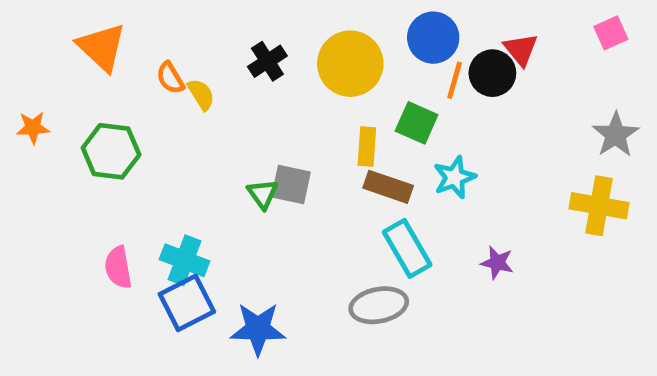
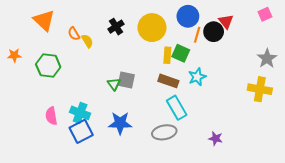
yellow rectangle: (367, 147) -> (167, 55), moved
purple star: (497, 263) -> (216, 139), moved
blue star: (258, 329) -> (120, 123), moved

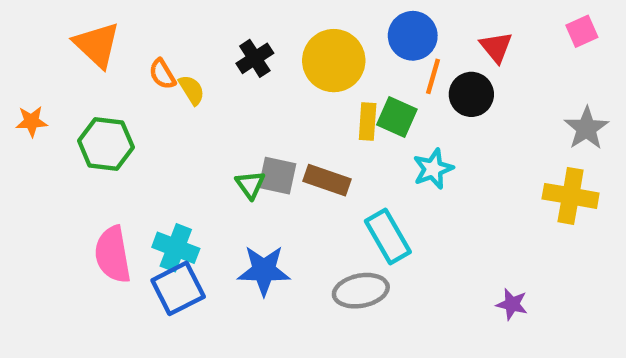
black circle: (214, 32) -> (471, 94), moved
brown rectangle: (168, 81) -> (327, 180), moved
pink semicircle: (51, 116) -> (113, 255), size x1.4
purple star: (216, 139) -> (512, 304), moved

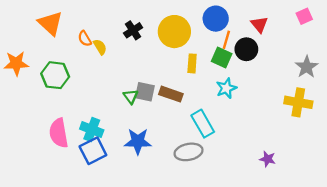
green square: (397, 117) -> (222, 58), moved
orange star: (31, 121) -> (16, 63), size x1.5

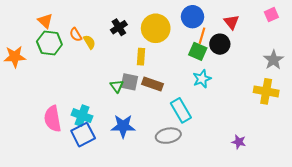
orange triangle: (50, 23) -> (45, 21), size x0.7
yellow rectangle: (192, 63) -> (141, 57), moved
green hexagon: (55, 75) -> (49, 43), moved

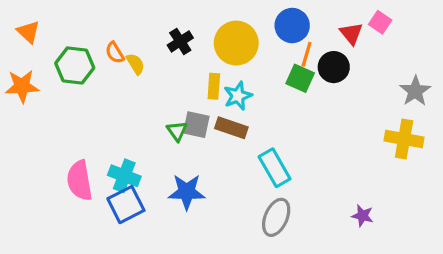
pink square: (271, 15) -> (380, 22), moved, turned -32
orange triangle: (45, 21) -> (28, 32), moved
cyan star: (202, 79) -> (238, 96), moved
gray ellipse: (168, 136) -> (276, 217), moved, turned -55

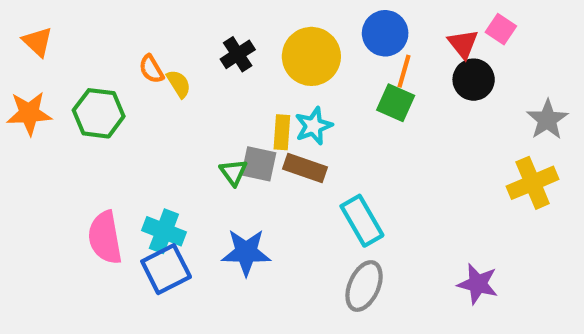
green hexagon: (75, 65) -> (99, 113), moved
black circle: (334, 67) -> (474, 80), moved
yellow rectangle: (214, 86) -> (282, 132), moved
yellow cross: (404, 139) -> (533, 183), turned -33
purple star: (362, 216) -> (478, 284), size x1.4

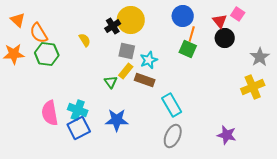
yellow circle: (311, 56) -> (131, 20), moved
orange semicircle: (151, 69) -> (39, 33), moved, size x1.5
yellow rectangle: (282, 132) -> (126, 71), moved, turned 35
gray square: (259, 164) -> (127, 51), moved

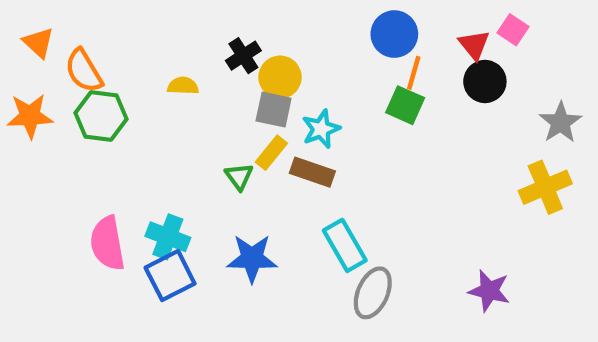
yellow circle: (131, 20) -> (280, 77), moved, size x0.7
yellow semicircle: (85, 40) -> (183, 86), turned -56
cyan rectangle: (172, 105) -> (345, 245), moved

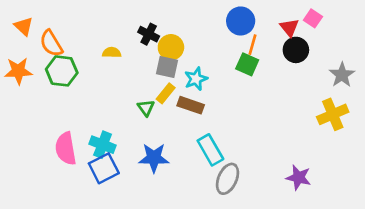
black cross: (243, 56) -> (149, 34), turned -30

